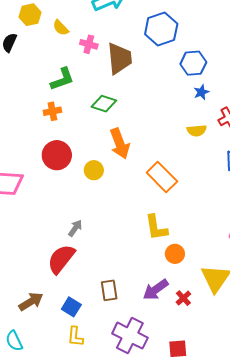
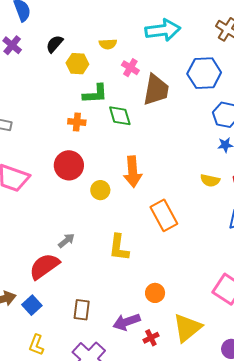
yellow hexagon: (30, 15) -> (77, 64), moved
yellow semicircle: (61, 28) -> (108, 44), turned -66
green diamond: (104, 104) -> (120, 116), moved, turned 40
yellow L-shape: (156, 228) -> (119, 248), moved
blue square: (71, 307) -> (32, 305), moved

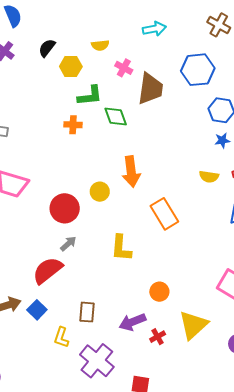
cyan arrow: (163, 30) -> (154, 29), size x0.7
red circle: (69, 165) -> (65, 208), moved
yellow L-shape: (36, 345) -> (61, 337), moved

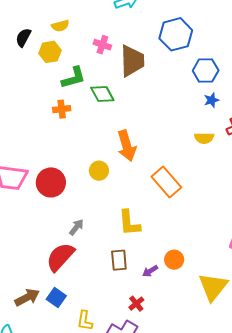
yellow semicircle: (100, 45) -> (60, 26), moved
red circle: (65, 208) -> (51, 182), moved
brown rectangle: (87, 312) -> (119, 260), moved
purple arrow: (132, 322) -> (150, 271), moved, size x0.6
red cross: (158, 337) -> (136, 304), moved

